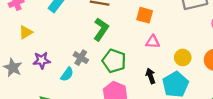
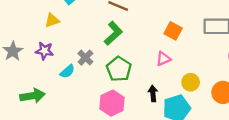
orange square: (145, 15) -> (173, 31), moved
yellow triangle: (26, 32) -> (52, 20), moved
pink triangle: (153, 42) -> (163, 59), turned -40

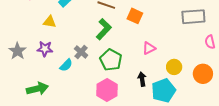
yellow triangle: (52, 20) -> (50, 22), turned 32
orange square: (173, 31) -> (135, 16), moved

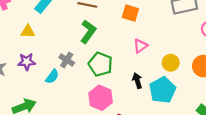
orange square: (135, 16) -> (130, 13), moved

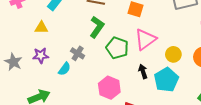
pink triangle: (140, 46) -> (145, 39), size x1.6
green pentagon: (100, 64) -> (117, 48), moved

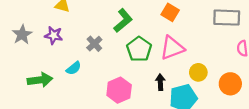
cyan semicircle: (64, 69) -> (74, 68), moved

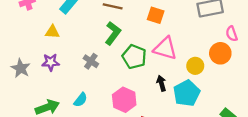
pink triangle: (172, 48) -> (165, 48), turned 50
cyan semicircle: (74, 68) -> (81, 100), moved
orange circle: (230, 84) -> (220, 53), moved

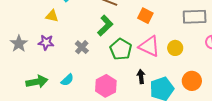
orange circle: (220, 53) -> (192, 81), moved
yellow circle: (195, 66) -> (175, 48), moved

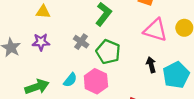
green pentagon: (121, 49) -> (108, 52), moved
pink hexagon: (106, 86) -> (96, 81), moved

